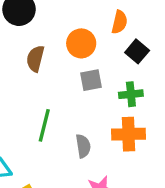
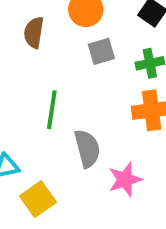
gray semicircle: (83, 146) -> (87, 148), moved, size x1.4

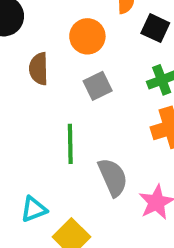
gray square: (101, 51) -> (98, 86), moved

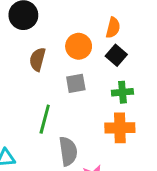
black square: (155, 28) -> (116, 55), moved

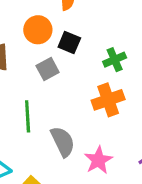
black square: (116, 55) -> (69, 43), moved
green cross: (122, 92) -> (115, 60), moved

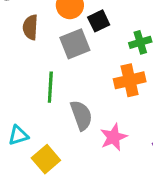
black square: (69, 43) -> (99, 21), turned 35
gray square: (48, 69) -> (75, 44), size x1.4

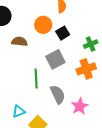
brown semicircle: (30, 27) -> (19, 42), turned 98
gray square: (75, 44) -> (55, 59), moved

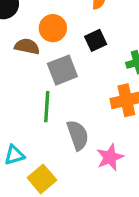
orange circle: (43, 25) -> (53, 28), moved
gray square: (55, 59) -> (62, 70), moved

